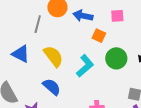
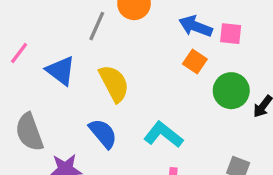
blue arrow: (83, 16) -> (196, 26), moved
green circle: (116, 58) -> (231, 91), moved
cyan L-shape: (85, 66) -> (163, 135), moved, turned -110

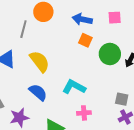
pink square: (231, 34) -> (115, 18), moved

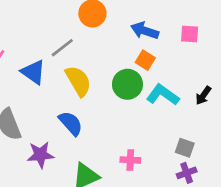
gray line: (23, 29) -> (62, 48), moved, turned 30
green circle: (110, 54) -> (127, 84), moved
cyan L-shape: (74, 87) -> (163, 95), moved

